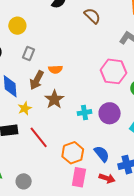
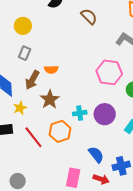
yellow circle: (17, 26) -> (23, 26), moved
orange hexagon: (73, 153) -> (60, 131), moved

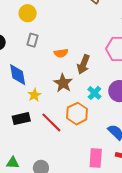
brown arrow: (32, 80) -> (83, 64), moved
cyan cross: (80, 113) -> (94, 93), turned -32

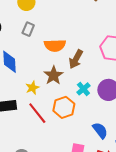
orange semicircle: (61, 53) -> (55, 45), size x1.5
yellow star: (34, 95) -> (32, 88), moved

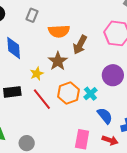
cyan cross: (83, 89) -> (90, 94), moved

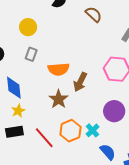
yellow star: (37, 74) -> (18, 111), moved

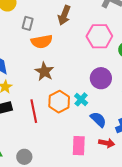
gray rectangle: (31, 54) -> (28, 23), moved
brown arrow: (80, 82) -> (64, 15), moved
red line: (44, 138) -> (34, 111), turned 35

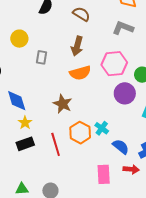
orange semicircle: (42, 42) -> (80, 73), moved
purple circle: (101, 78) -> (125, 93), moved

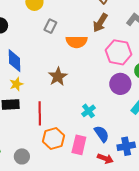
brown arrow: (77, 46) -> (100, 23), moved
orange semicircle: (80, 73) -> (77, 42), moved
orange hexagon: (80, 133) -> (54, 139), moved
pink rectangle: (104, 174) -> (79, 145), moved

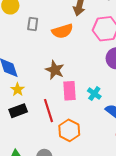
pink rectangle: (79, 145) -> (70, 91), moved

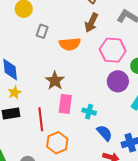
cyan cross: (94, 94) -> (89, 112), turned -32

